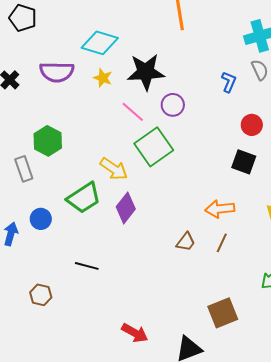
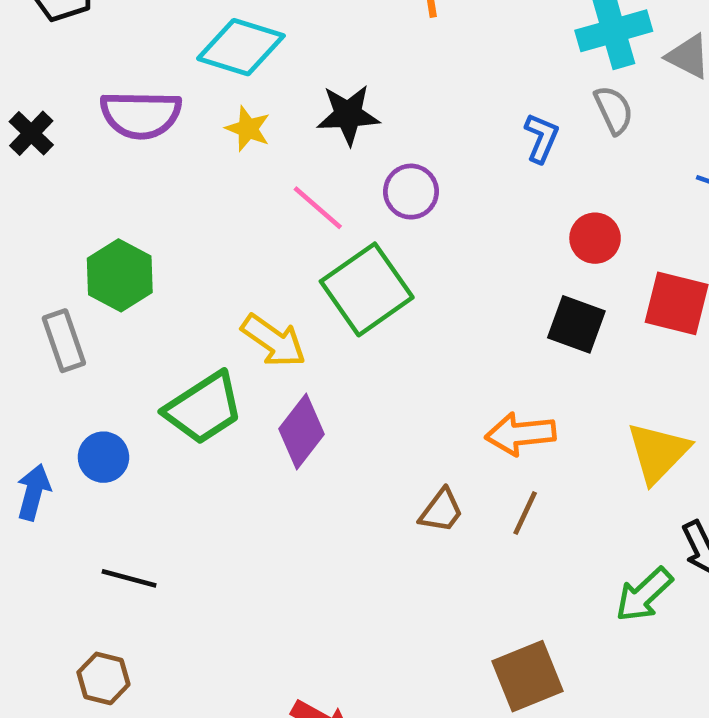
black star: (146, 72) -> (348, 115), size x0.7
black line: (87, 266) -> (129, 578), moved
brown hexagon: (41, 295) -> (103, 678), moved

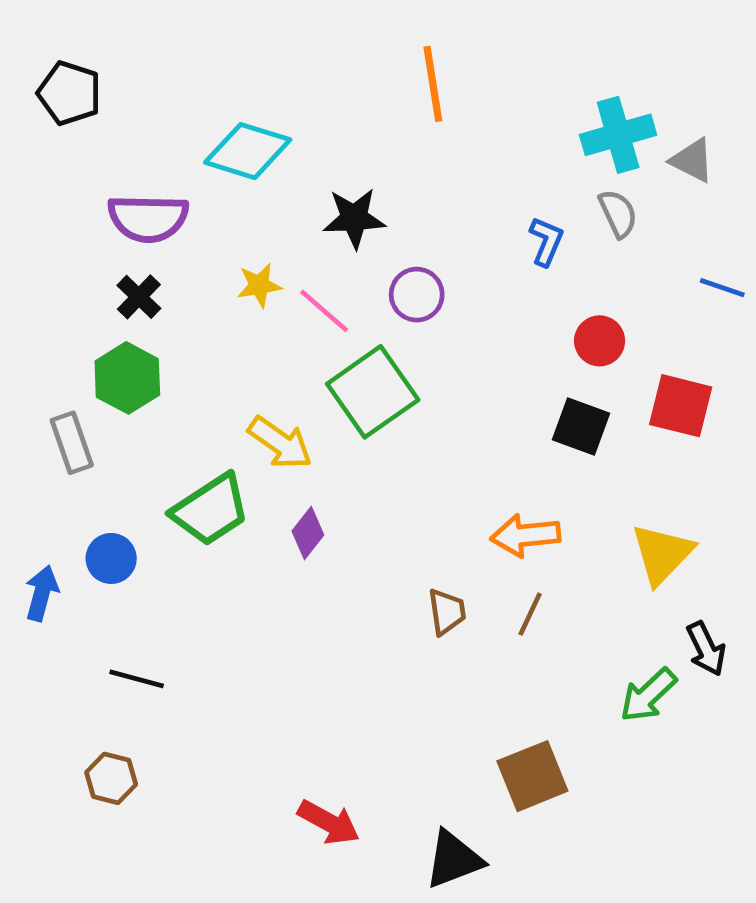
yellow star: (248, 129) -> (259, 285), moved, turned -30
black cross: (31, 133) -> (139, 297), moved
purple diamond: (301, 432) -> (308, 533), size x0.7
brown trapezoid: (441, 511) -> (447, 612), turned -45

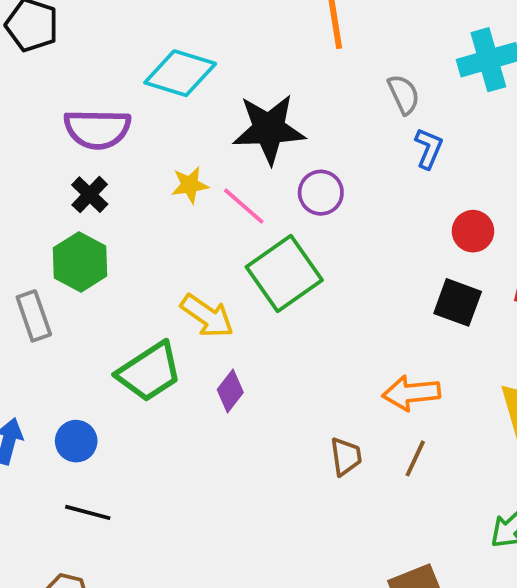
gray semicircle: (618, 214) -> (404, 94), moved
black star: (354, 218) -> (269, 129), size x1.4
blue circle: (111, 558) -> (76, 441), moved

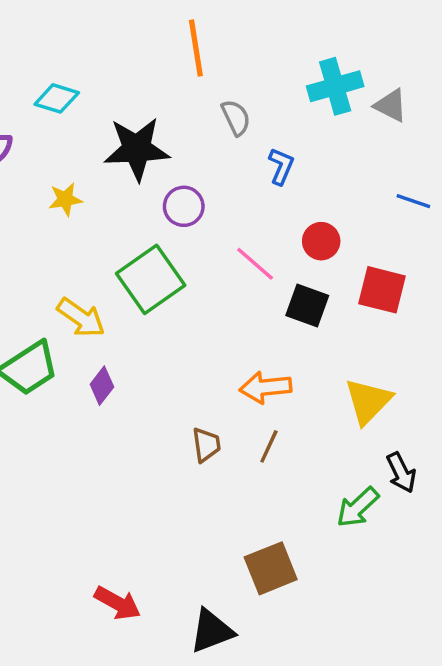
cyan diamond: (180, 73) -> (57, 98), size x0.7
gray semicircle: (404, 94) -> (236, 118), moved
pink line: (244, 206) -> (255, 264), moved

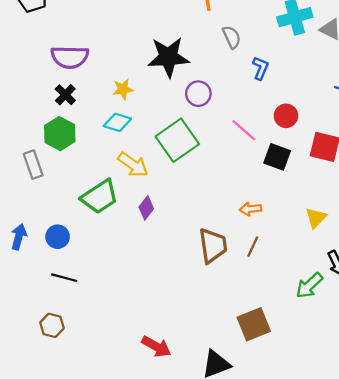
cyan diamond: (57, 98) -> (117, 122), moved
orange arrow: (265, 387) -> (250, 209), size x0.7
yellow triangle: (368, 401) -> (316, 218), size x0.7
brown trapezoid: (206, 445) -> (213, 246), size x1.6

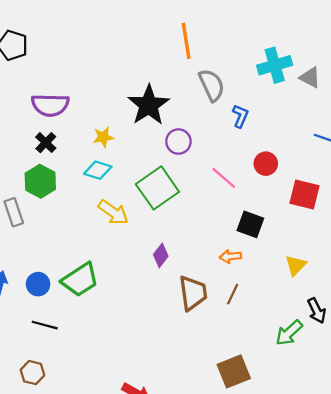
gray semicircle: (232, 37) -> (212, 85), size x1.4
black star: (168, 57) -> (149, 105), turned -30
black square: (277, 157) -> (250, 224), moved
green trapezoid: (100, 197) -> (80, 280), moved
purple diamond: (146, 208) -> (161, 255), moved

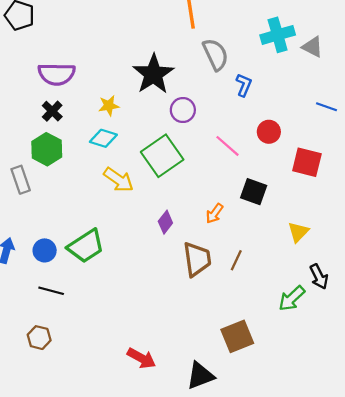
orange arrow: (230, 256) -> (214, 213), moved, turned -48

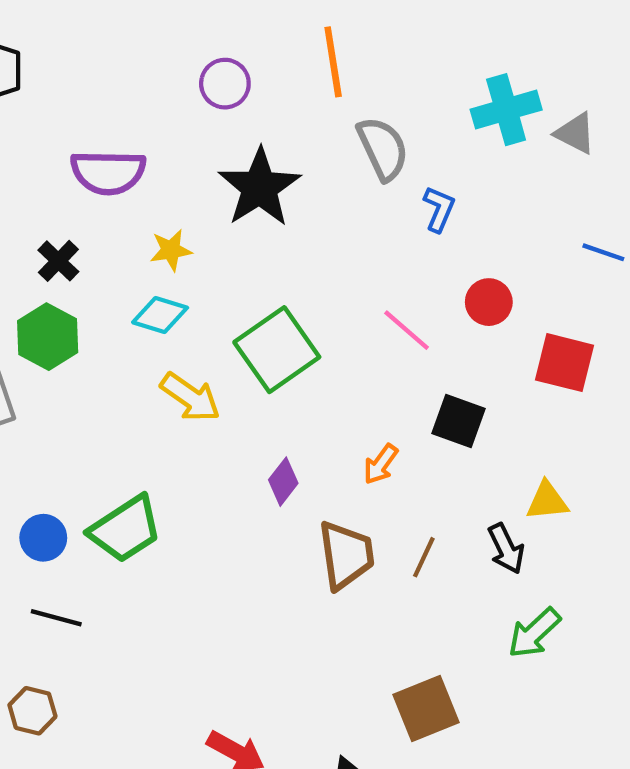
purple semicircle: (57, 74) -> (108, 172), moved
purple circle: (183, 110) -> (225, 84), moved
yellow triangle: (298, 232) -> (547, 501), turned 40
black arrow: (319, 277) -> (506, 549), moved

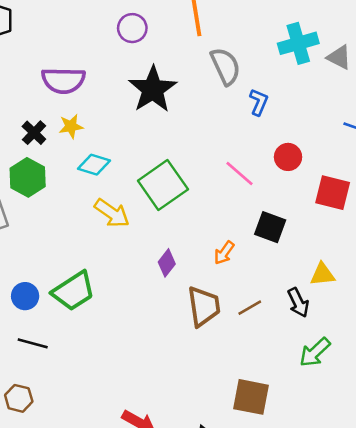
yellow star: (171, 250) -> (71, 126), moved
brown line: (424, 557) -> (250, 308), turned 35
brown square: (426, 709) -> (251, 397), turned 33

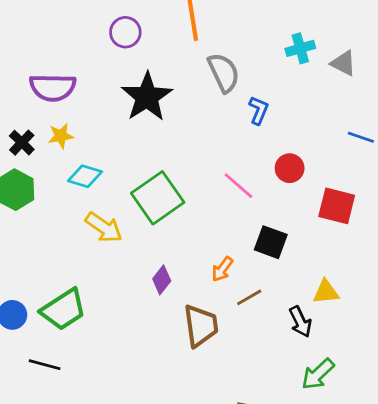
cyan cross: (298, 43) -> (300, 48), size x0.7
brown line: (250, 308) -> (249, 297), moved
black line: (33, 343) -> (45, 365), moved

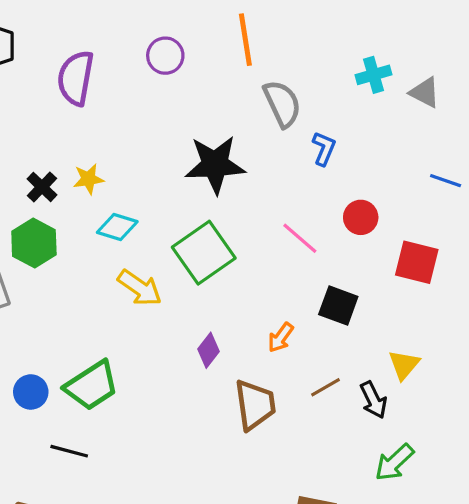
purple semicircle: (53, 87) -> (76, 78), moved, turned 99
black star: (147, 97) -> (215, 165), moved, turned 30
yellow triangle: (326, 292) -> (404, 365), turned -44
brown line: (249, 297) -> (325, 387), moved

